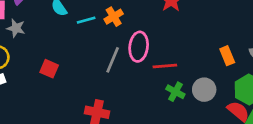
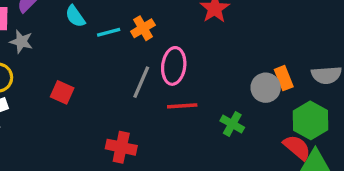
red line: (165, 66) -> (182, 106), moved
gray circle: (204, 90) -> (266, 88), moved
green cross: (175, 92) -> (232, 124), moved

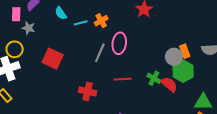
red square: (62, 92) -> (53, 59), size x1.5
red line: (182, 106) -> (123, 79), moved
green hexagon: (311, 120) -> (183, 71), moved
red semicircle: (297, 147) -> (169, 84), moved

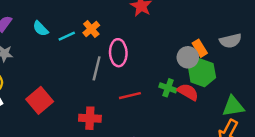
red square: (53, 59) -> (40, 100), moved, turned 35

